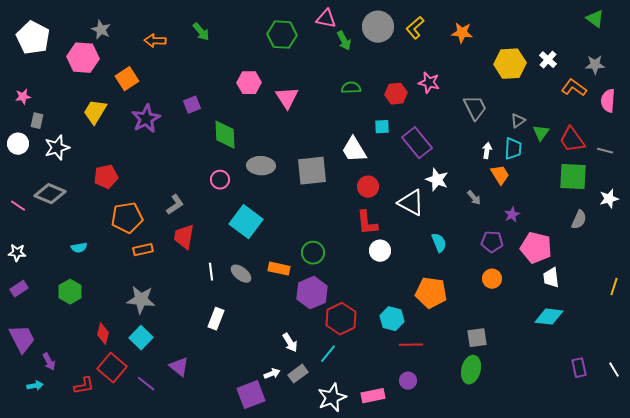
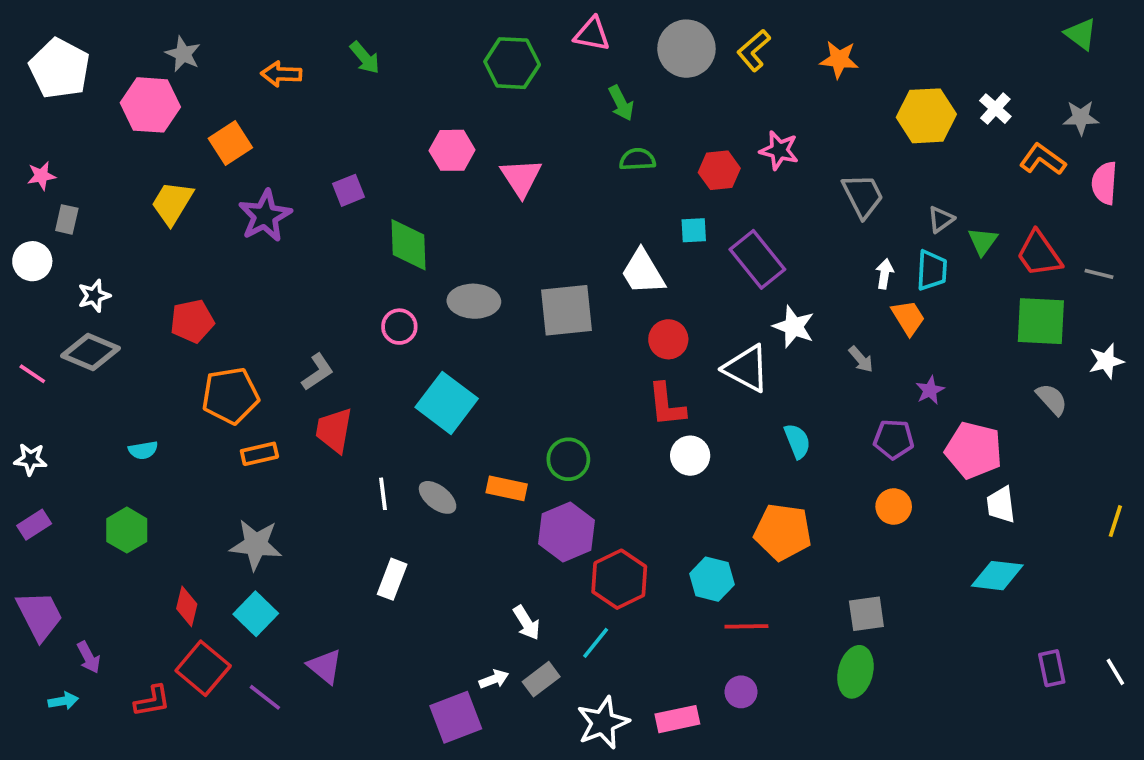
green arrow: (344, 41) -> (621, 103), moved
white star: (57, 148) -> (94, 296), moved, size x0.7
gray semicircle: (579, 220) -> (1052, 399), turned -66

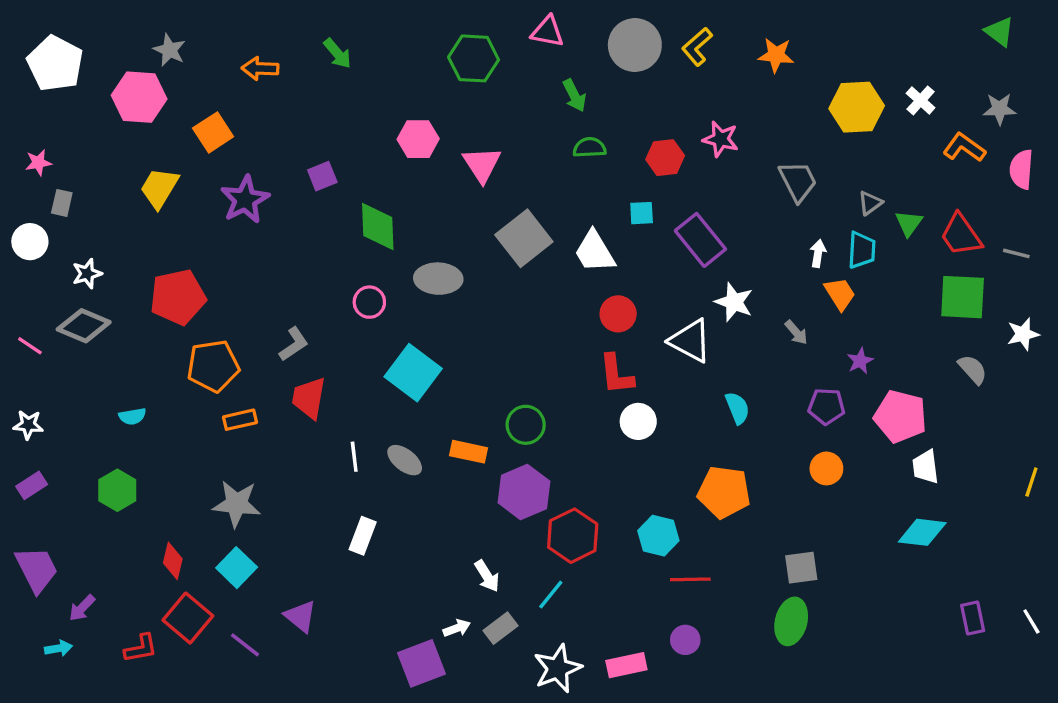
gray square: (567, 310) -> (524, 238), moved, turned -32
red pentagon: (192, 321) -> (178, 297), size x1.4
purple arrow: (89, 657) -> (82, 608), turned 72

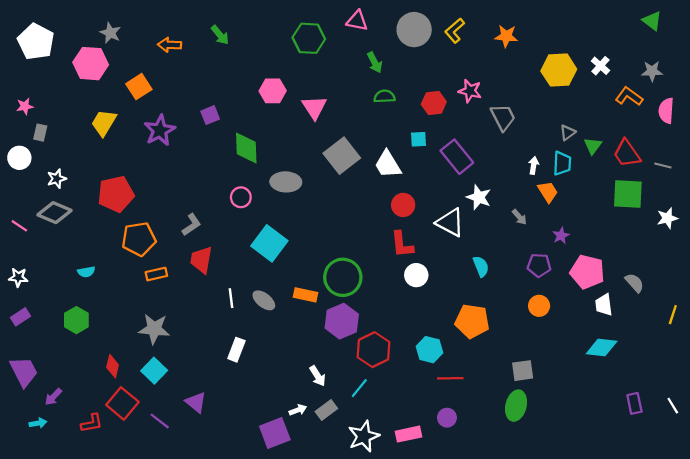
gray trapezoid: (798, 181) -> (503, 117), moved
gray semicircle: (973, 369) -> (634, 283), moved
green circle: (526, 425) -> (343, 277), size x1.5

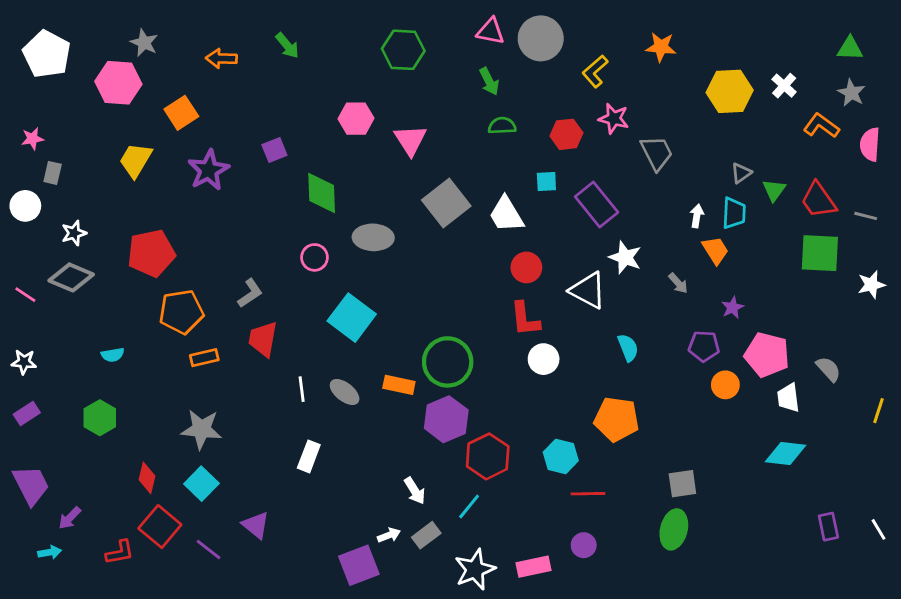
pink triangle: (357, 21) -> (491, 31), moved
green triangle: (652, 21) -> (850, 48), moved, turned -35
yellow L-shape: (455, 31) -> (595, 71), moved
gray star: (652, 71) -> (851, 93), turned 30
orange circle: (539, 306) -> (725, 385), moved

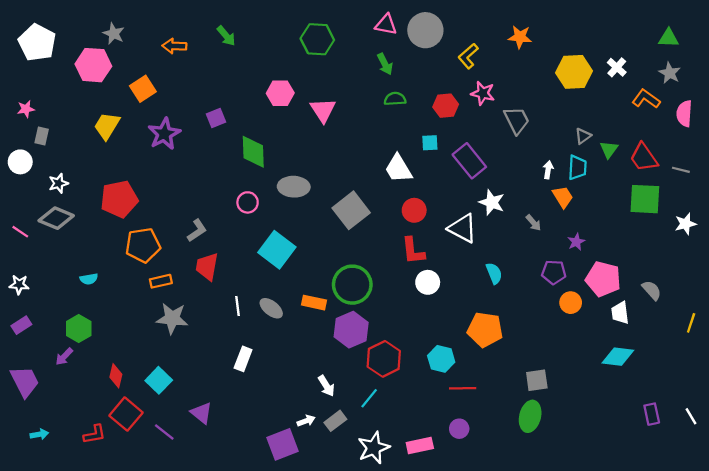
gray square: (446, 203) -> (351, 210), moved
gray star: (201, 429) -> (172, 318), moved
purple arrow: (70, 518) -> (64, 357), moved

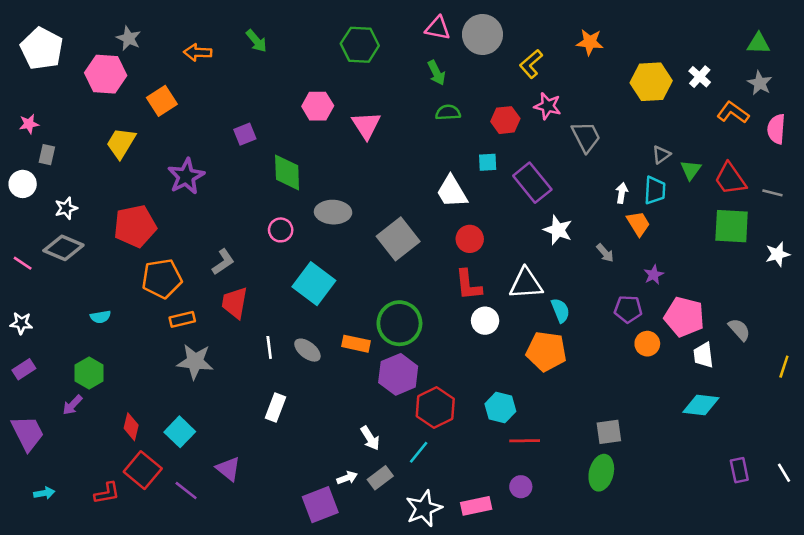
purple star: (164, 134) -> (186, 176), moved
white triangle: (463, 228) -> (526, 284), moved, turned -32
orange pentagon: (485, 330) -> (546, 351), moved

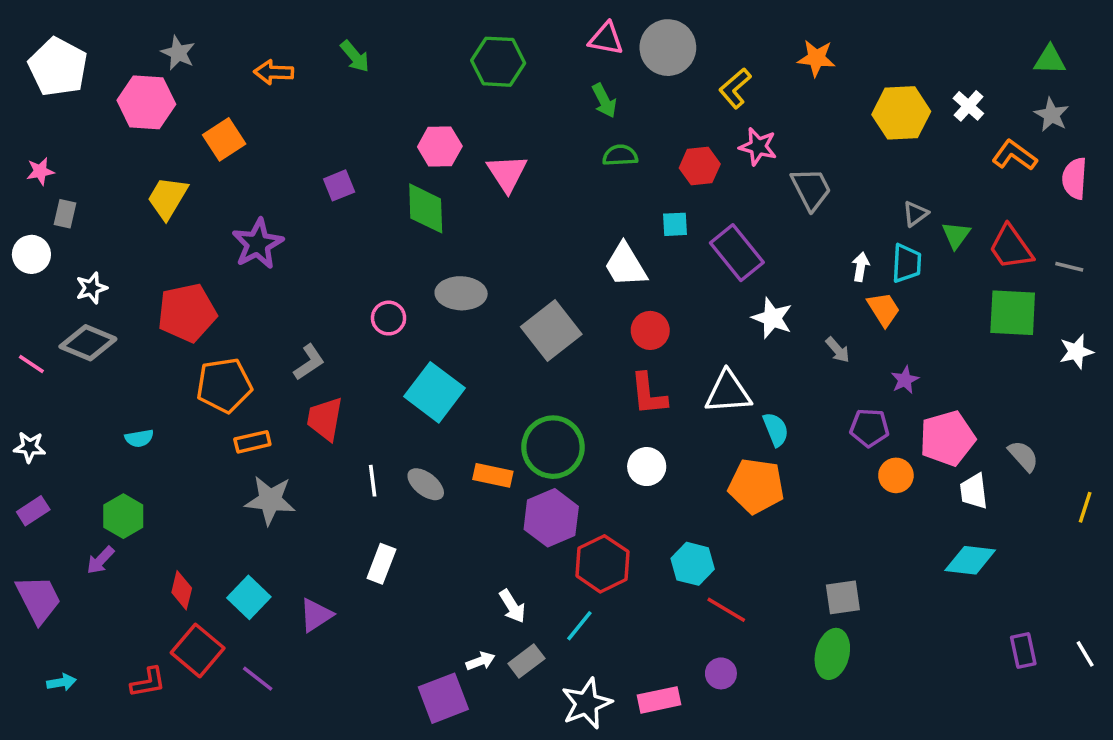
green diamond: (287, 172) -> (426, 208), moved
pink pentagon: (684, 317) -> (947, 438), turned -30
white circle: (485, 321) -> (647, 467), moved
red line: (525, 441) -> (726, 610), turned 32
purple triangle: (228, 469) -> (316, 615), moved, turned 48

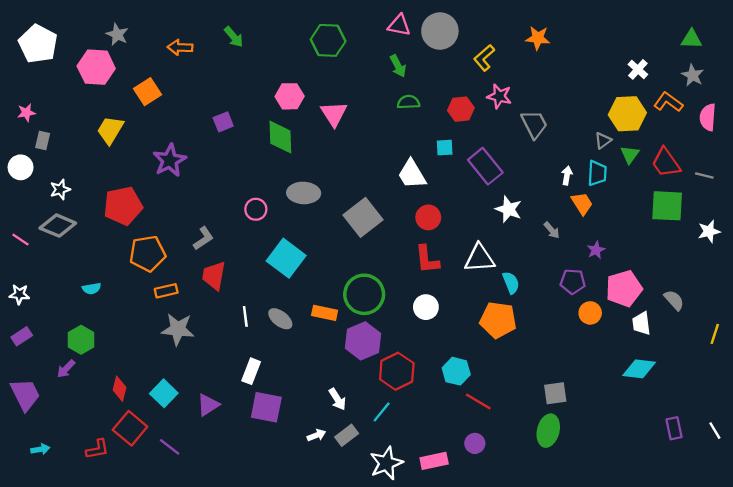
yellow hexagon: (901, 113) -> (627, 114), moved
purple square: (443, 698) -> (266, 407), moved, turned 32

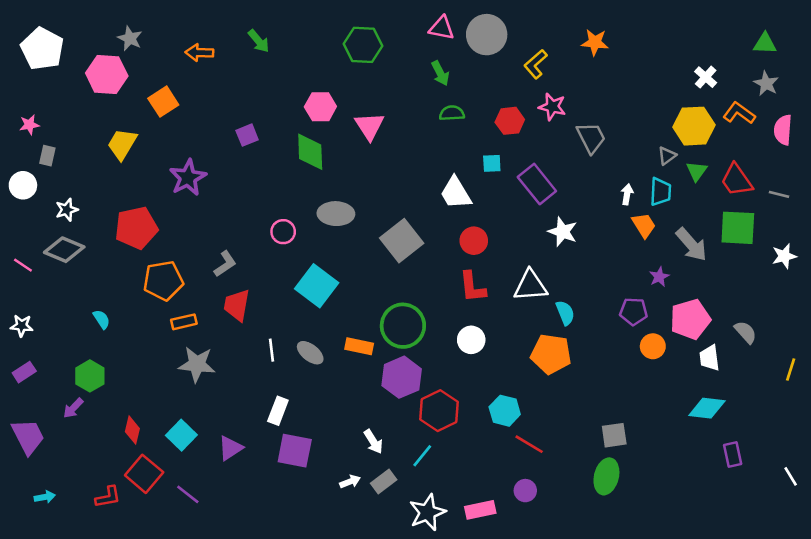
gray arrow: (552, 230) -> (691, 245), moved, size x1.8
cyan semicircle: (92, 288) -> (102, 319), turned -114
purple rectangle: (674, 428) -> (733, 454), moved

